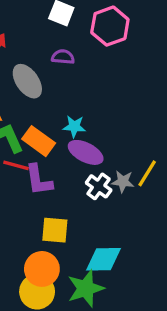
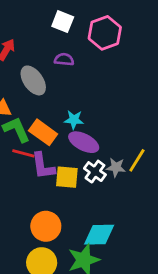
yellow square: (55, 230) -> (67, 177), moved
orange circle: (42, 269) -> (46, 226), moved

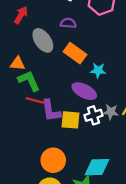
cyan star: (74, 120) -> (98, 70), moved
orange rectangle: (43, 132) -> (75, 53), moved
white cross: (95, 172) -> (94, 115), turned 36

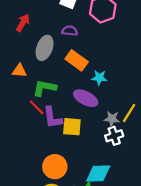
gray ellipse: (43, 40) -> (45, 48), turned 55
green L-shape: (29, 81) -> (45, 88), moved, turned -55
red line: (35, 100) -> (37, 107), turned 30
white cross: (94, 115) -> (114, 136), moved

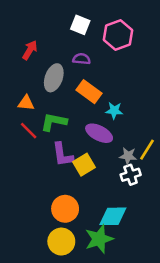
red line: (37, 107) -> (29, 131), moved
yellow square: (72, 127) -> (84, 165), turned -36

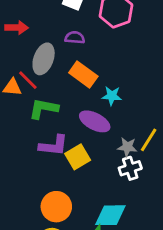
red arrow: (30, 50) -> (17, 28), turned 60
red line: (29, 131) -> (28, 80), moved
purple L-shape: (63, 155) -> (53, 146), turned -76

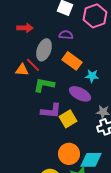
orange circle: (56, 207) -> (69, 154), moved

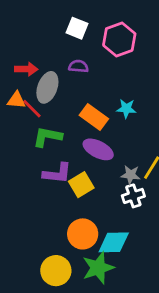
red arrow: (25, 28) -> (26, 69), moved
orange rectangle: (72, 61) -> (94, 117), moved
orange triangle: (22, 70) -> (16, 100), moved
cyan star: (92, 76) -> (126, 109), moved

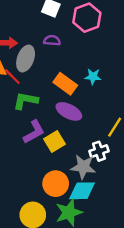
purple L-shape: (57, 173) -> (34, 132), turned -35
gray star: (131, 175) -> (83, 167), moved, size x1.5

